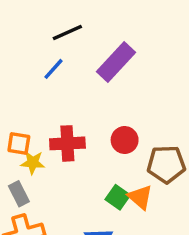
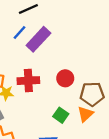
purple rectangle: (116, 62) -> (38, 39), moved
orange triangle: (140, 197) -> (85, 114), moved, turned 36

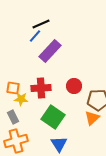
blue line: (19, 33) -> (35, 36), moved
green square: (61, 115) -> (53, 117), moved, size x1.6

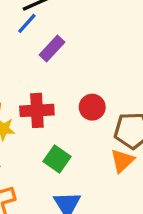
purple rectangle: (50, 51) -> (52, 49), size x0.7
green square: (53, 117) -> (57, 159), size x0.7

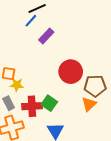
red circle: (92, 107) -> (71, 72), size x1.5
red cross: (37, 110) -> (32, 106), moved

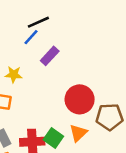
yellow star: (17, 85) -> (14, 74), moved
orange triangle: (89, 104) -> (78, 133), moved

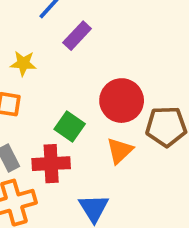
green square: (53, 138) -> (70, 127), moved

